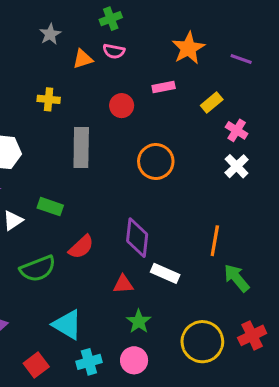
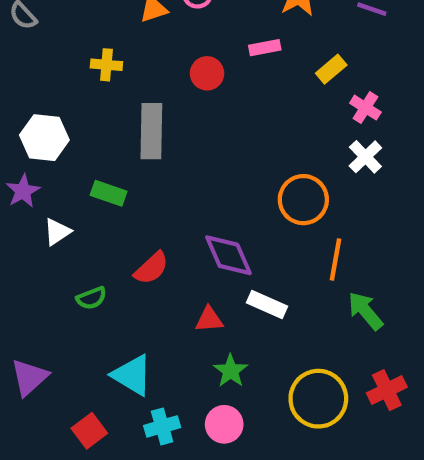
orange circle: (156, 162) -> (303, 200), moved
green rectangle: (50, 207) -> (109, 193), moved
purple diamond: (137, 238) -> (228, 255), turned -30
green semicircle: (38, 269) -> (91, 298), size x0.6

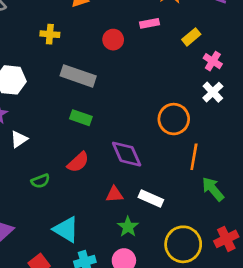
gray rectangle: (151, 131) -> (78, 76), turned -72
green rectangle: (109, 193) -> (81, 118), moved
white rectangle: (267, 304) -> (151, 198), moved

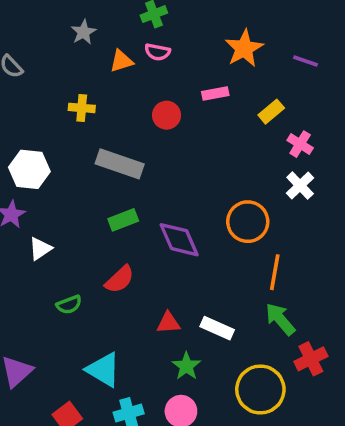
green rectangle: (81, 118) -> (123, 220), turned -40
purple diamond: (127, 154) -> (179, 240), moved
green arrow: (213, 189) -> (280, 319), moved
red cross: (226, 239) -> (311, 359), moved

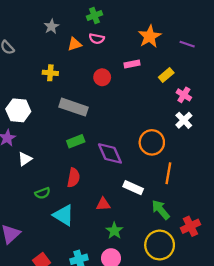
red semicircle: (120, 279) -> (73, 178), turned -36
green arrow: (280, 319) -> (161, 210), moved
white rectangle: (217, 328) -> (133, 188), moved
cyan triangle: (103, 370) -> (64, 215), moved

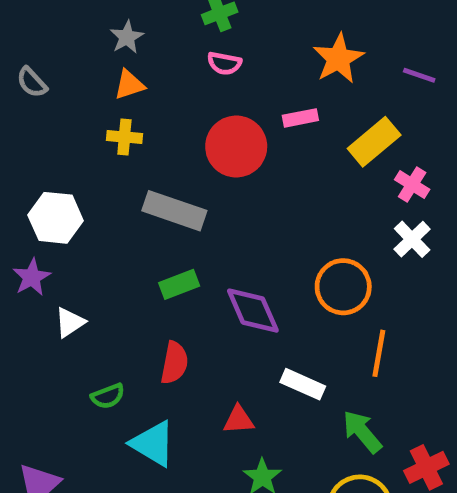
orange triangle: (75, 44) -> (129, 85), moved
yellow rectangle: (166, 75) -> (374, 142), size x1.5
red circle: (102, 77) -> (236, 146), size x1.6

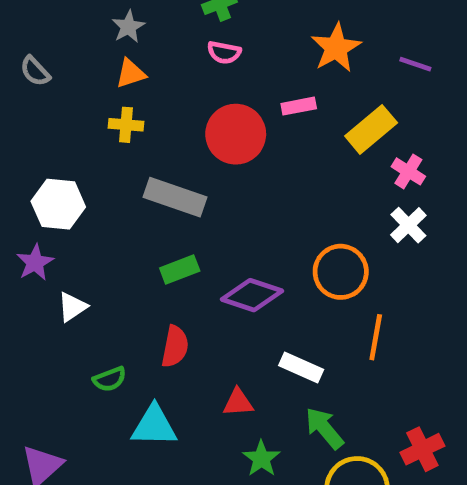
purple diamond: (253, 311) -> (252, 295), turned -48
green arrow: (362, 432) -> (324, 428), moved
cyan triangle: (153, 444) -> (154, 426), turned -30

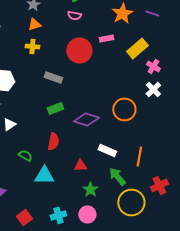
purple line: (415, 64) -> (152, 14), moved
gray rectangle: (175, 197) -> (53, 78), size x0.7
orange line: (376, 337) -> (139, 156), moved
green semicircle: (110, 379) -> (25, 156), turned -128

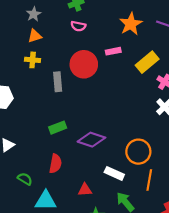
gray rectangle: (53, 78) -> (58, 82), moved, turned 66
orange circle: (124, 110) -> (138, 152), moved

